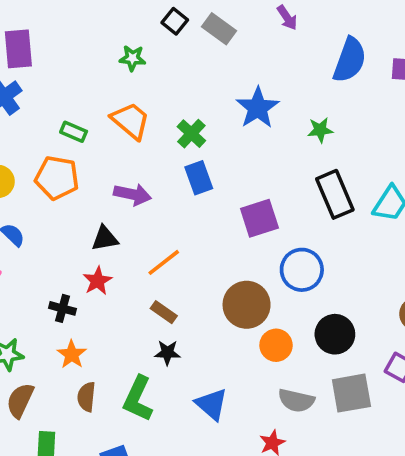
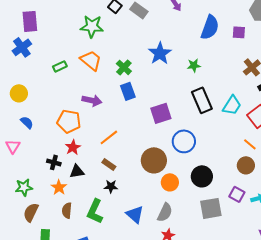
green star: (132, 58) -> (92, 26), size x1.6
green rectangle: (74, 132) -> (60, 66), turned -48
orange pentagon: (57, 178) -> (69, 121), moved
black triangle: (105, 238) -> (77, 171), moved
gray semicircle: (296, 400) -> (165, 212), moved, turned -78

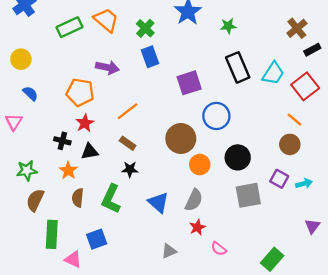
green rectangle: (60, 66) -> (69, 27), size x1.5

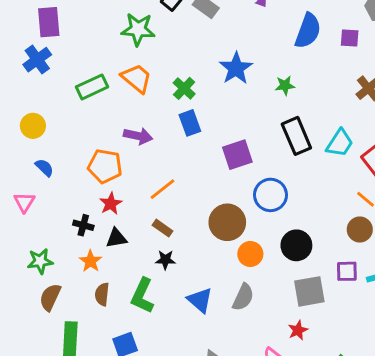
purple square: (279, 179) -> (347, 271), turned -30
red star: (197, 227) -> (298, 330), moved

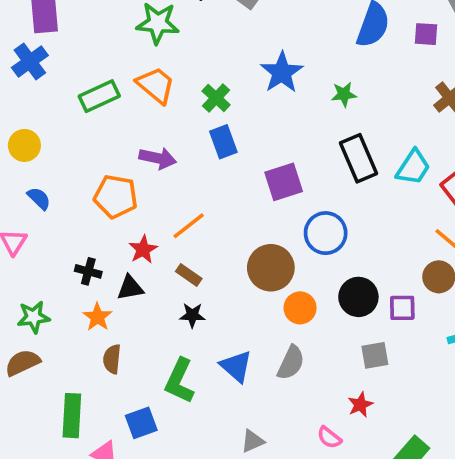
red star: (111, 204) -> (143, 249), moved
purple square: (347, 271) -> (402, 308), moved
gray square: (309, 291) -> (375, 355), size x0.7
green L-shape: (142, 296) -> (180, 381), moved
brown semicircle: (50, 297) -> (23, 363), moved, turned 40

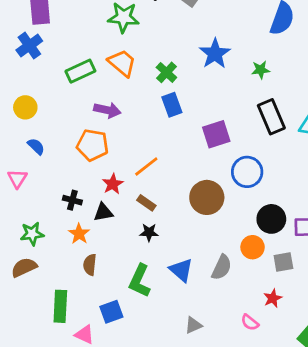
purple arrow: (158, 158) -> (107, 110), moved
orange circle: (300, 308) -> (253, 247), moved

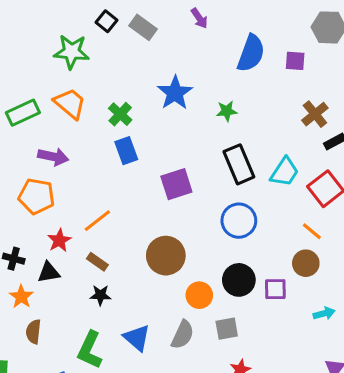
blue circle: (247, 172) -> (239, 221), moved
orange circle: (253, 247) -> (199, 295), moved
gray square: (283, 262) -> (227, 329), moved

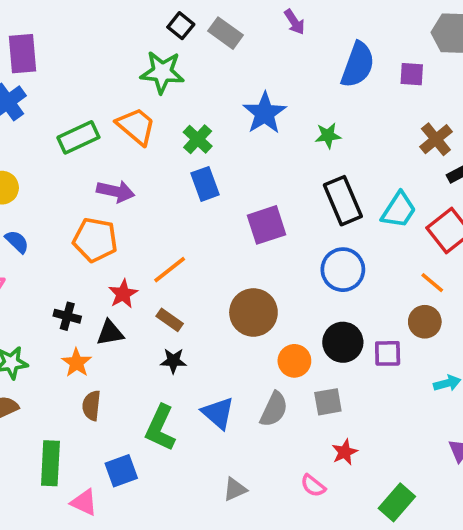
green star: (71, 52) -> (162, 72), moved

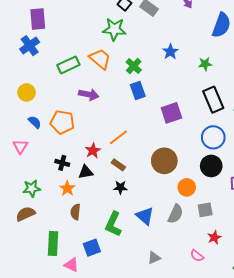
blue star: (265, 113) -> (170, 52), size x0.7
orange pentagon: (95, 240) -> (62, 122), moved
black circle: (343, 342) -> (211, 166), moved

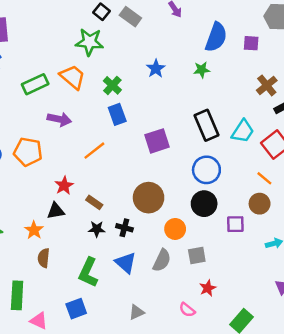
green star: (205, 64) -> (202, 70), moved
orange line: (118, 137) -> (94, 151), moved
black cross: (62, 163) -> (124, 228), moved
blue square: (92, 248) -> (76, 309), moved

